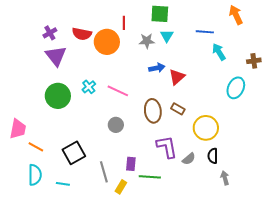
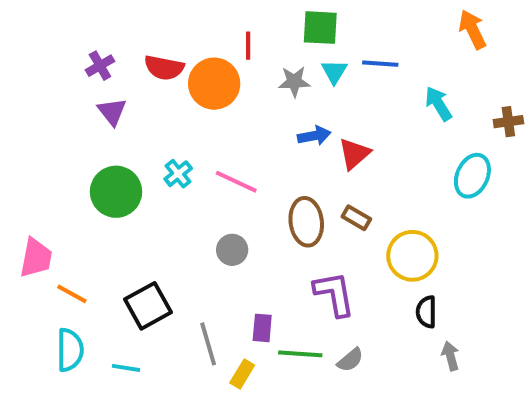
blue line: (205, 32) -> (380, 64), moved
purple triangle: (56, 56) -> (112, 112), size x0.7
gray semicircle: (189, 159) -> (350, 360), moved

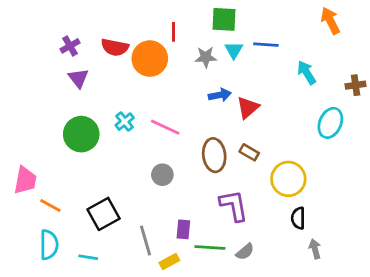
yellow rectangle: (242, 374) -> (169, 262), turned 30

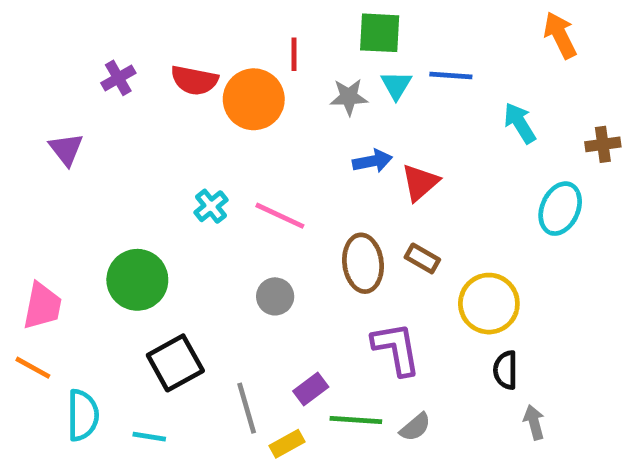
purple triangle: (78, 78) -> (66, 149), moved
green circle: (81, 134) -> (137, 280), moved
orange line: (50, 206) -> (33, 368), moved
purple rectangle: (183, 229) -> (311, 389), turned 48

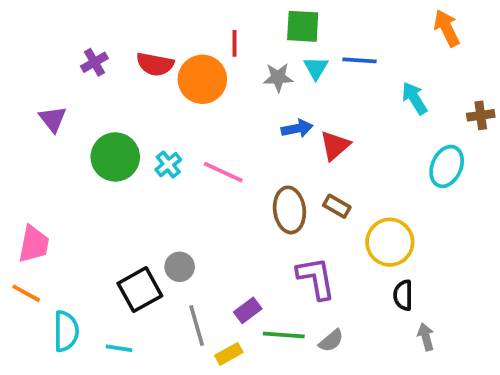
green circle: (137, 280) -> (115, 157), moved
gray circle: (275, 296) -> (180, 267), moved

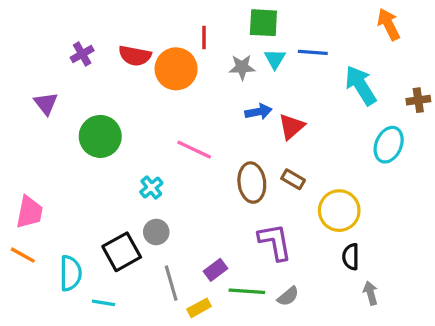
cyan arrow: (414, 98) -> (361, 85), size x1.4
cyan cross: (168, 165) -> (151, 188), moved
cyan semicircle: (66, 331) -> (71, 273), moved

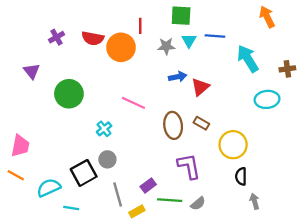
cyan ellipse: (389, 145) -> (267, 99), turned 60
cyan semicircle: (71, 273) -> (49, 188), turned -115

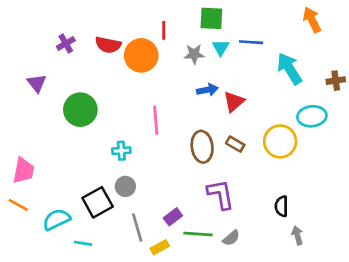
pink line: (133, 103) -> (156, 120), turned 60
cyan cross: (104, 129) -> (121, 151), turned 35
yellow circle: (233, 145) -> (280, 141), moved

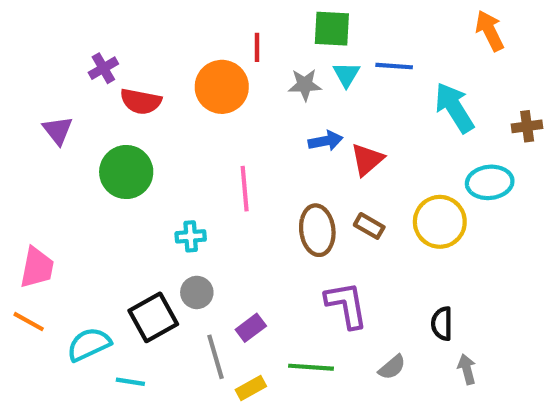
red semicircle: (108, 45) -> (141, 101), moved
purple rectangle: (173, 217) -> (251, 328), moved
gray semicircle: (231, 238) -> (392, 367), moved

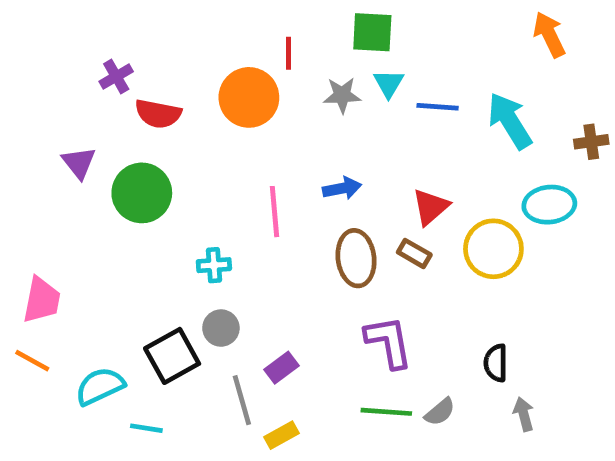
blue line: (394, 66) -> (438, 107), moved
purple triangle: (58, 130) -> (79, 163), moved
blue arrow: (326, 141) -> (342, 188), moved
red triangle: (367, 160) -> (431, 207), moved
green line: (311, 367) -> (386, 412), moved

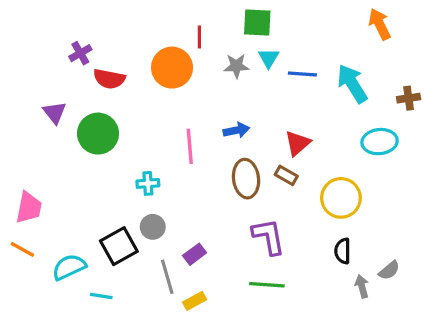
yellow circle: (493, 249) -> (341, 198), moved
gray semicircle: (440, 412) -> (389, 270), moved

